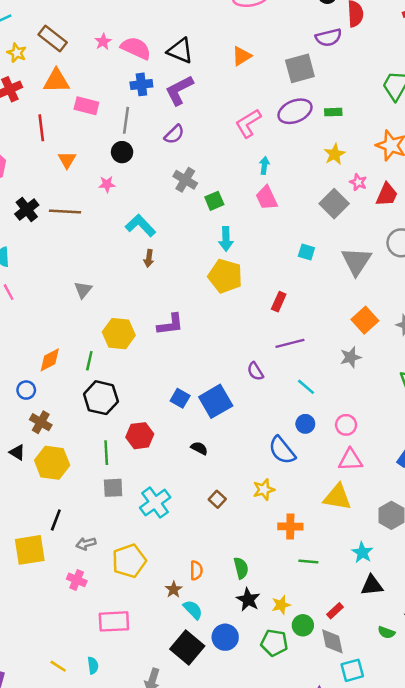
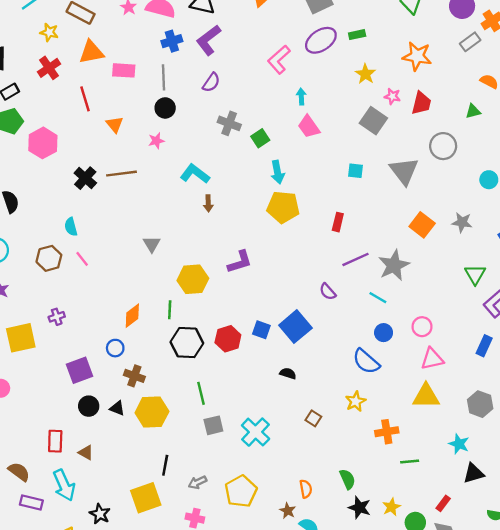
gray star: (351, 357) -> (394, 265), moved, size x1.5
red hexagon: (140, 436) -> (228, 339), moved

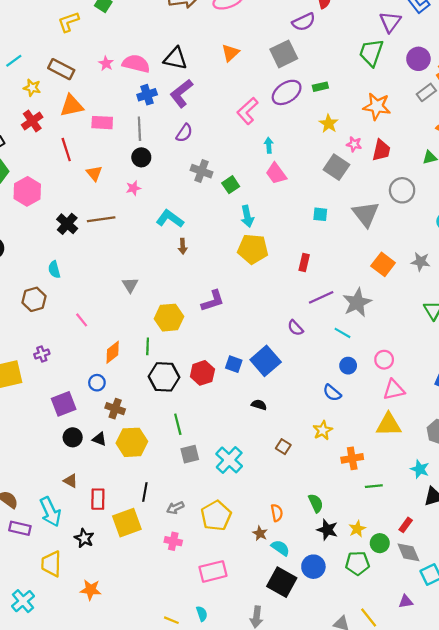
pink line: (82, 259) -> (82, 320), moved
blue semicircle: (366, 361) -> (332, 393), size x0.7
red rectangle: (55, 441) -> (98, 499), moved

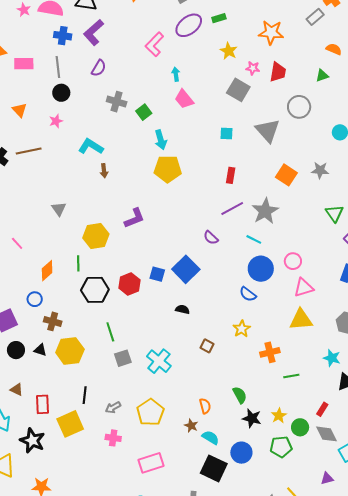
blue cross: (147, 95) -> (63, 36), turned 30
red rectangle: (304, 263) -> (231, 175), moved
blue circle: (348, 366) -> (261, 269), size x1.6
black star: (84, 538) -> (32, 441), size x1.4

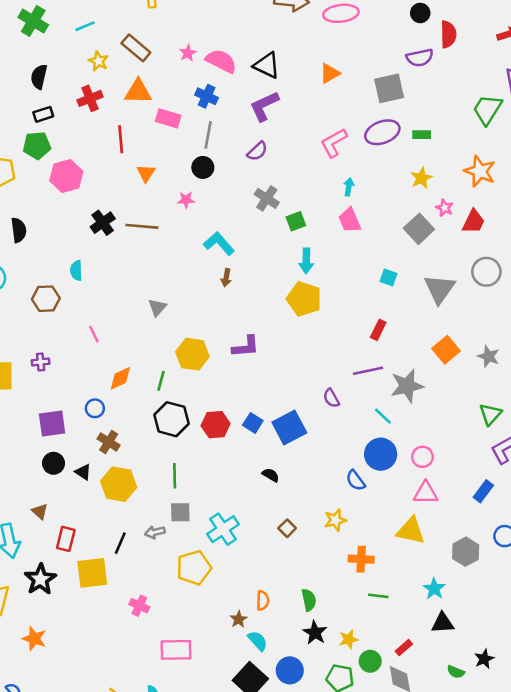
blue cross: (63, 36) -> (207, 96), moved
gray arrow: (113, 408) -> (155, 532), moved
yellow pentagon: (150, 412) -> (194, 568), moved

